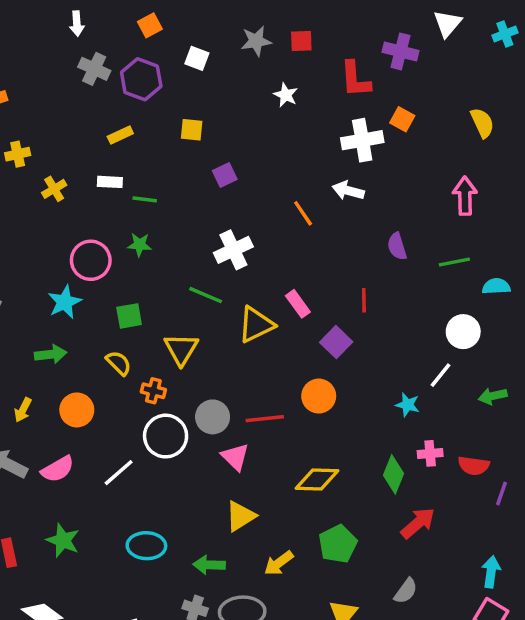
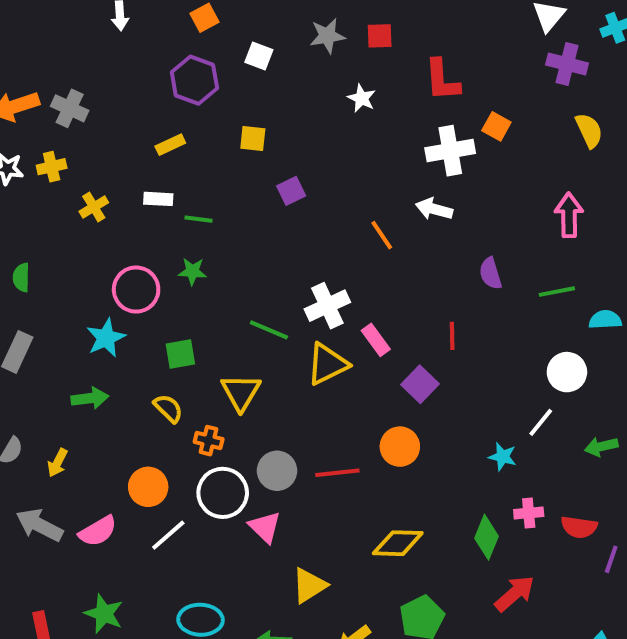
purple cross: (401, 51) -> (567, 64), moved
gray cross: (94, 69) -> (70, 108), moved
white cross: (233, 250) -> (327, 306), moved
orange circle: (77, 410) -> (148, 487), moved
pink triangle: (235, 457) -> (265, 527), moved

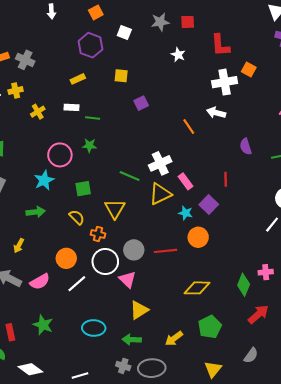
cyan star: (503, 457) -> (185, 213), moved
yellow triangle: (309, 585) -> (139, 310), moved

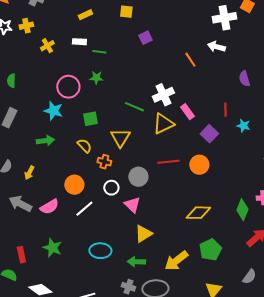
cyan star: (44, 180) -> (53, 111), turned -30
cyan star: (185, 213) -> (243, 126), moved
red line: (165, 251) -> (168, 162), moved
white circle: (105, 262) -> (111, 188), size x0.6
yellow arrow: (174, 339) -> (176, 261), size x1.4

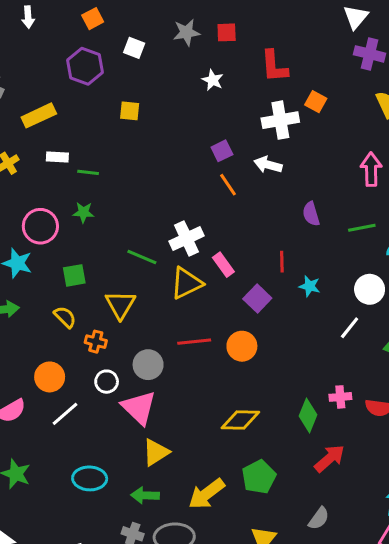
yellow rectangle: (85, 15) -> (39, 115), moved, size x1.5
purple square: (145, 38) -> (222, 151), moved
pink triangle: (132, 205) -> (139, 408), size x1.4

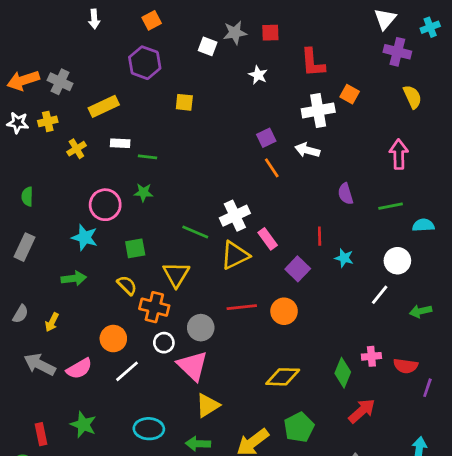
white square: (134, 48) -> (208, 46), moved
orange cross: (96, 342) -> (154, 307), size x1.5

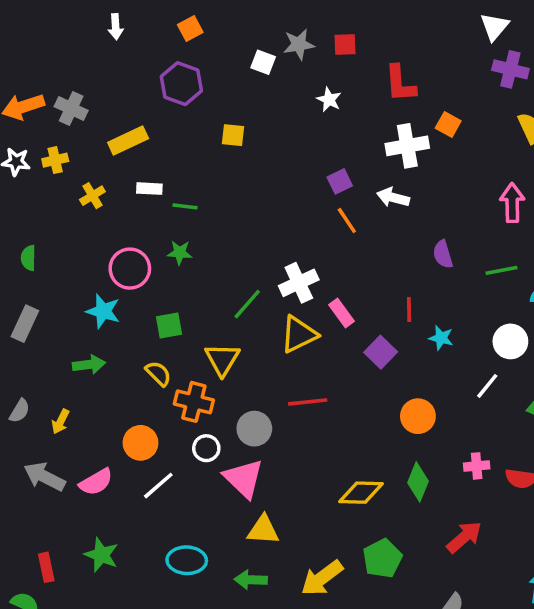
green line: (195, 232) -> (247, 304), turned -72
orange circle: (284, 311) -> (418, 416), moved
green diamond: (343, 373) -> (418, 482), moved
yellow triangle: (208, 405) -> (263, 530), turned 36

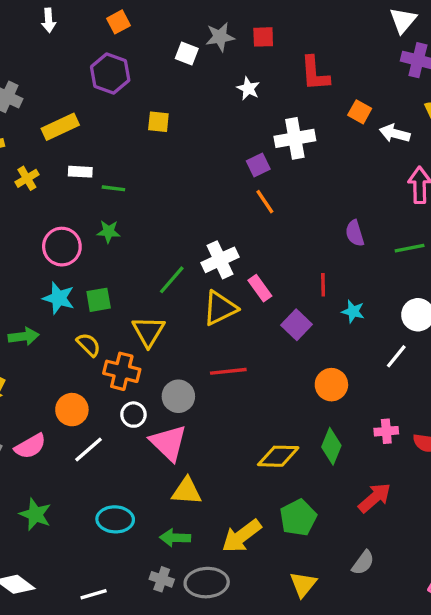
white cross: (407, 146) -> (295, 138), moved
white arrow: (393, 197) -> (395, 133), moved
cyan star: (103, 311) -> (59, 298), moved

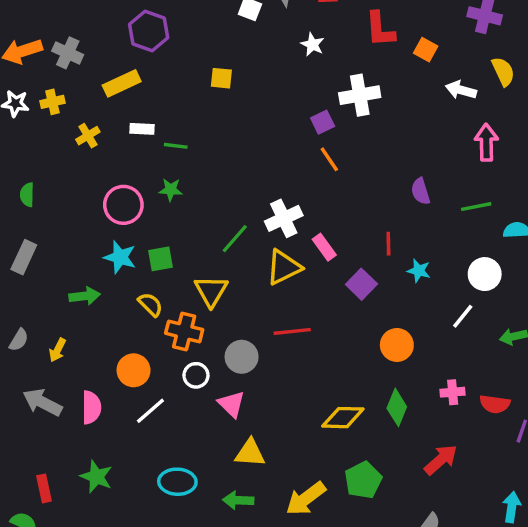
purple hexagon: (110, 74) -> (149, 31), moved
orange square: (360, 112) -> (426, 50), moved
pink triangle: (168, 443) -> (231, 404), size x0.7
pink semicircle: (30, 446) -> (91, 407), turned -60

